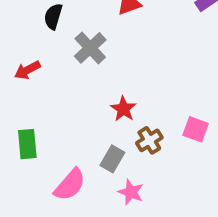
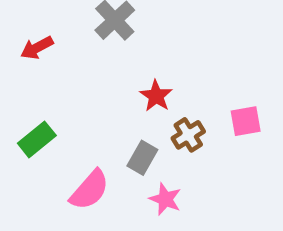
pink square: (196, 129) -> (246, 121), turned -30
green rectangle: (27, 144) -> (37, 139), turned 56

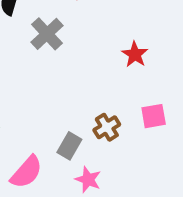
red star: (156, 96) -> (135, 54), moved

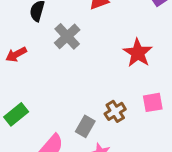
red star: (135, 54) -> (138, 53), size x1.4

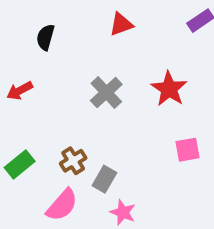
gray cross: (67, 36) -> (106, 93), moved
brown cross: (115, 111) -> (73, 161), moved

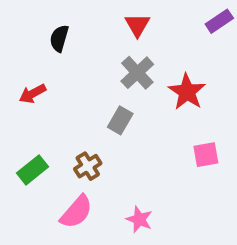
red triangle: (121, 24) -> (137, 25), turned -40
gray cross: (106, 93) -> (137, 73), moved
gray rectangle: (104, 179) -> (120, 120), moved

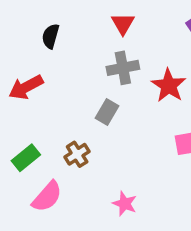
gray cross: (137, 73) -> (123, 68), turned 32
red arrow: (33, 94) -> (26, 87), size x1.4
pink semicircle: (76, 212) -> (47, 197), moved

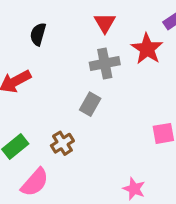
red star: (169, 85) -> (147, 49), moved
pink star: (125, 204) -> (134, 189), moved

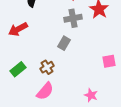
pink semicircle: (35, 182) -> (45, 91), moved

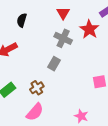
gray cross: (73, 18) -> (63, 38), turned 36

